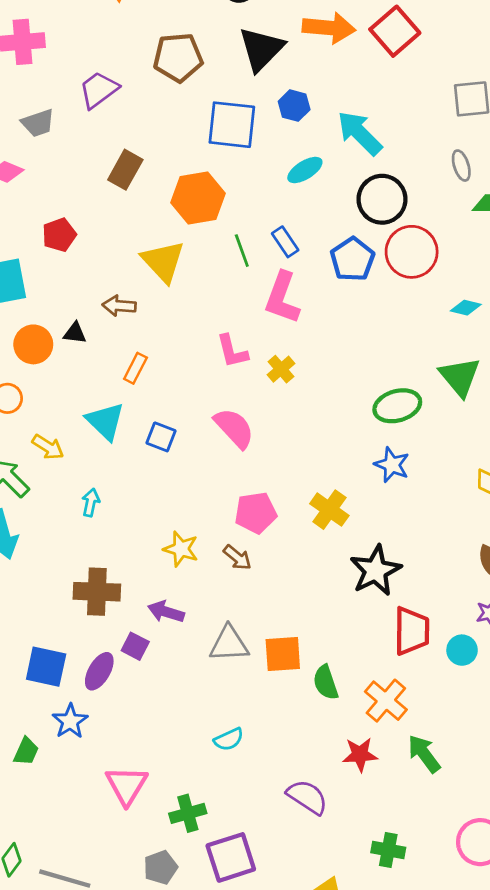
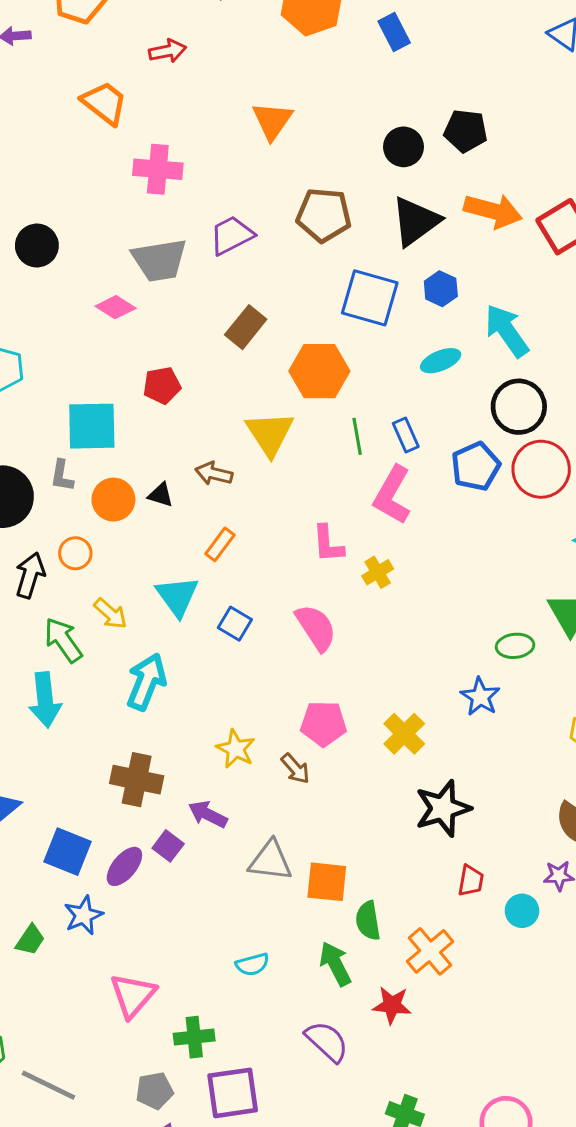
gray trapezoid: (38, 123) -> (159, 260), size x1.5
green ellipse: (397, 406) -> (515, 646), moved, size x0.7
cyan arrow: (91, 502) -> (146, 682), size x1.8
red trapezoid: (412, 631) -> (471, 881), size x0.6
green arrow: (424, 754) -> (335, 964), moved

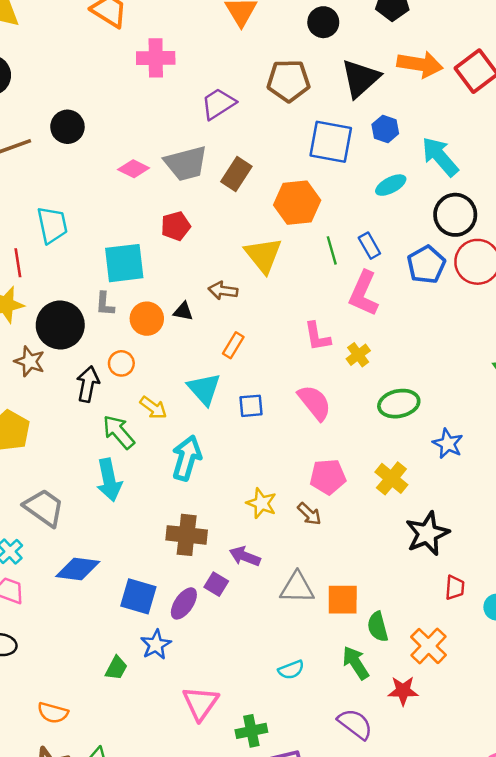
black circle: (404, 147) -> (323, 22), moved
gray trapezoid: (159, 260) -> (186, 163), moved
blue square: (235, 624) -> (251, 406), turned -30
green ellipse: (515, 646) -> (399, 404), moved, size x1.4

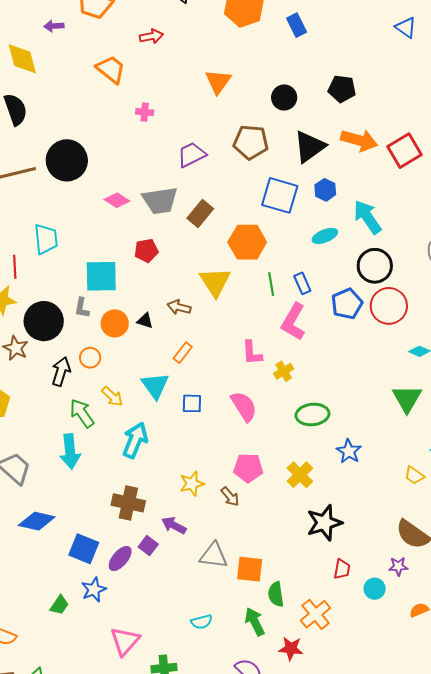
pink cross: (156, 58) -> (145, 112), size x0.6
black circle: (67, 127) -> (67, 160), size x1.5
yellow star: (261, 503) -> (192, 484), turned 30

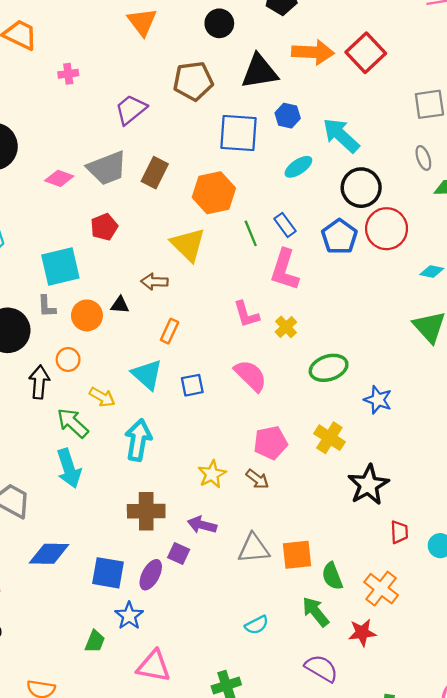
black triangle: (310, 147) -> (259, 71), turned 39
pink triangle: (125, 641) -> (154, 666), moved, turned -48

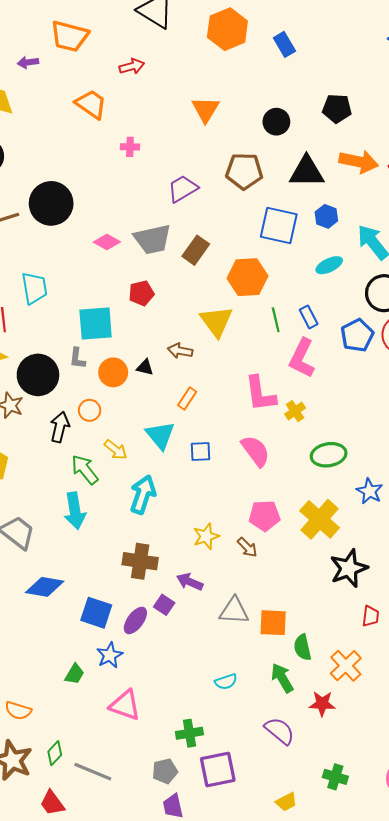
pink L-shape: (246, 314) -> (260, 394), size x1.4
yellow cross: (329, 438) -> (320, 519), size x1.4

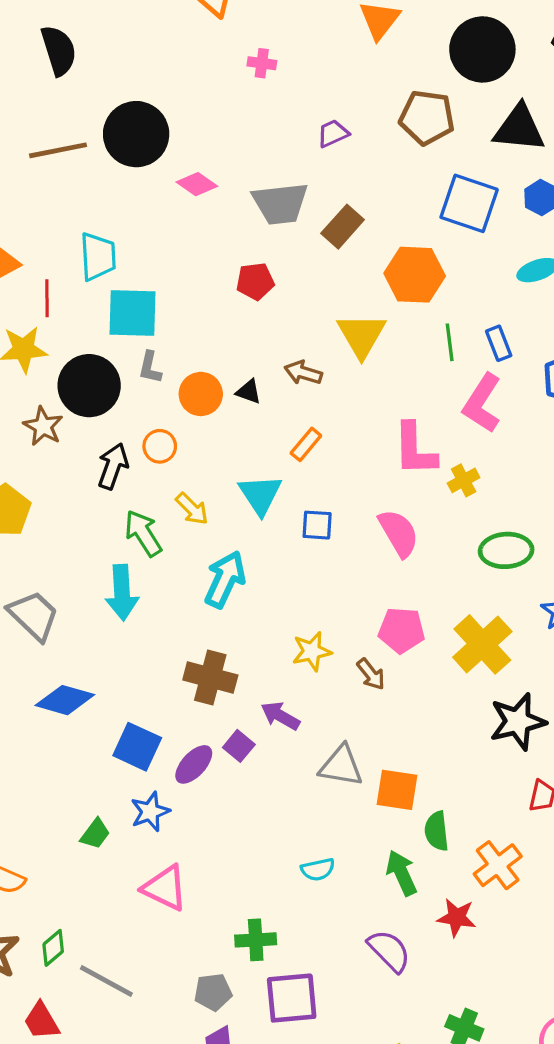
black circle: (276, 122) -> (482, 49), size x1.6
purple trapezoid: (183, 189) -> (333, 133), size x0.7
pink diamond: (107, 242) -> (197, 184), moved
cyan square: (96, 324) -> (133, 313), moved

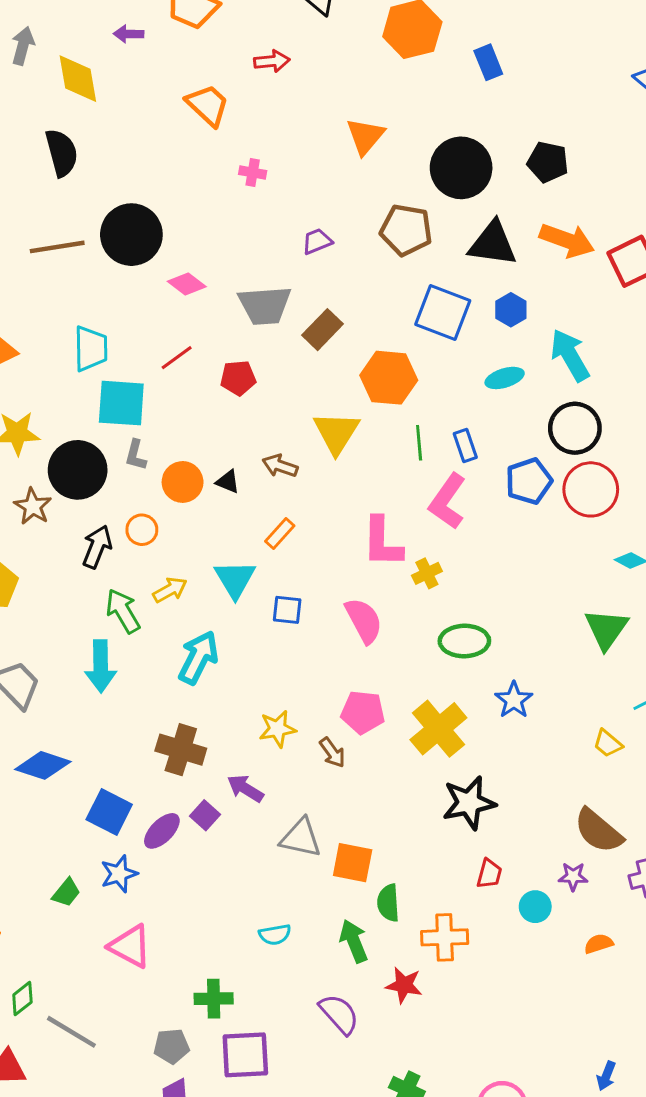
red line: (47, 298) -> (177, 358), moved, turned 52
yellow arrow: (192, 509) -> (170, 590), turned -76
orange cross: (498, 865) -> (445, 937), turned 33

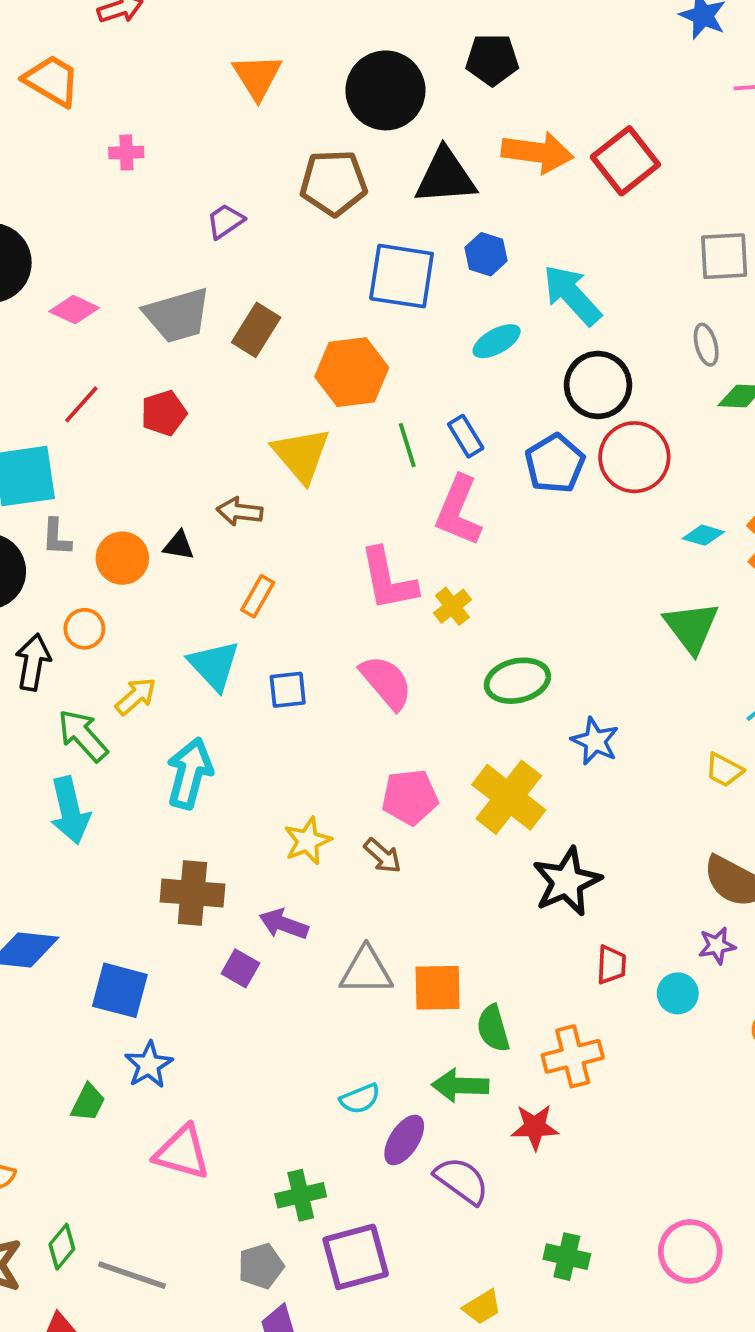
purple ellipse: (162, 831) -> (404, 1140), moved
green arrow: (354, 941) -> (460, 1085), turned -54

